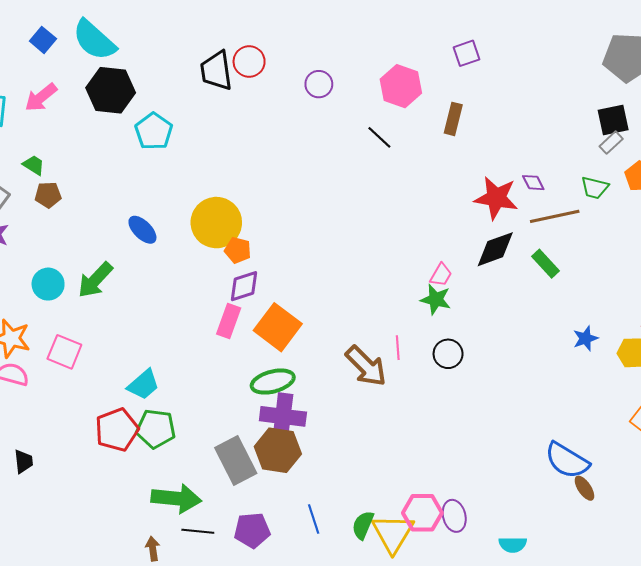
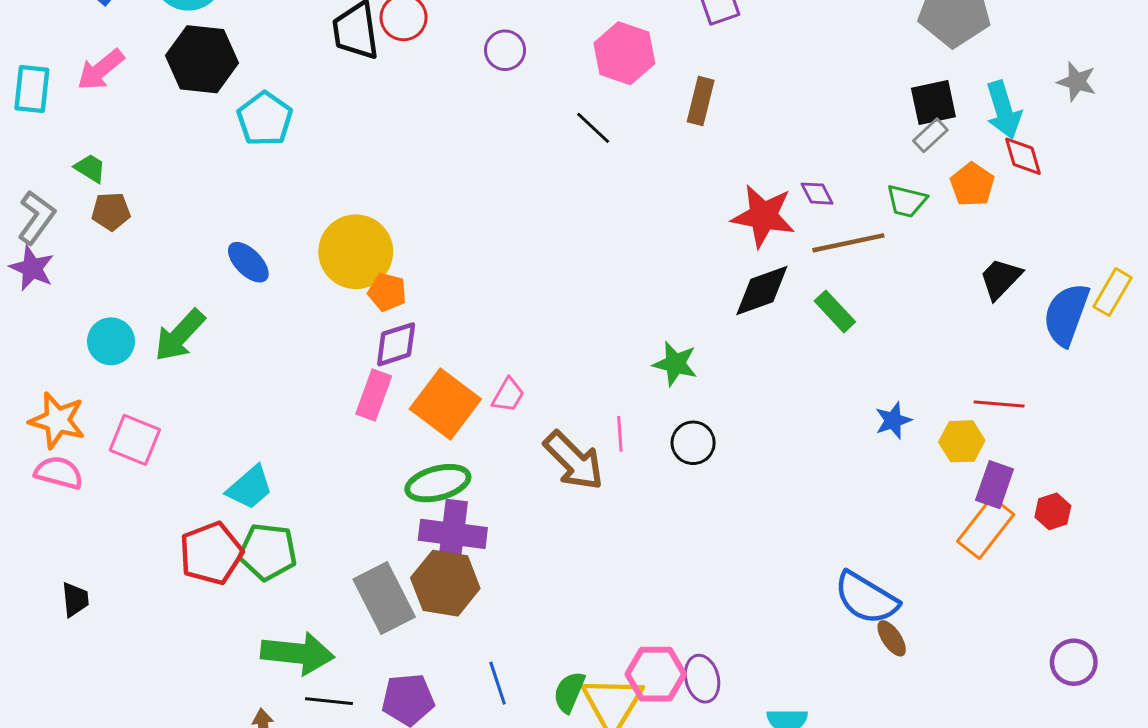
pink trapezoid: (441, 275) -> (508, 395), moved

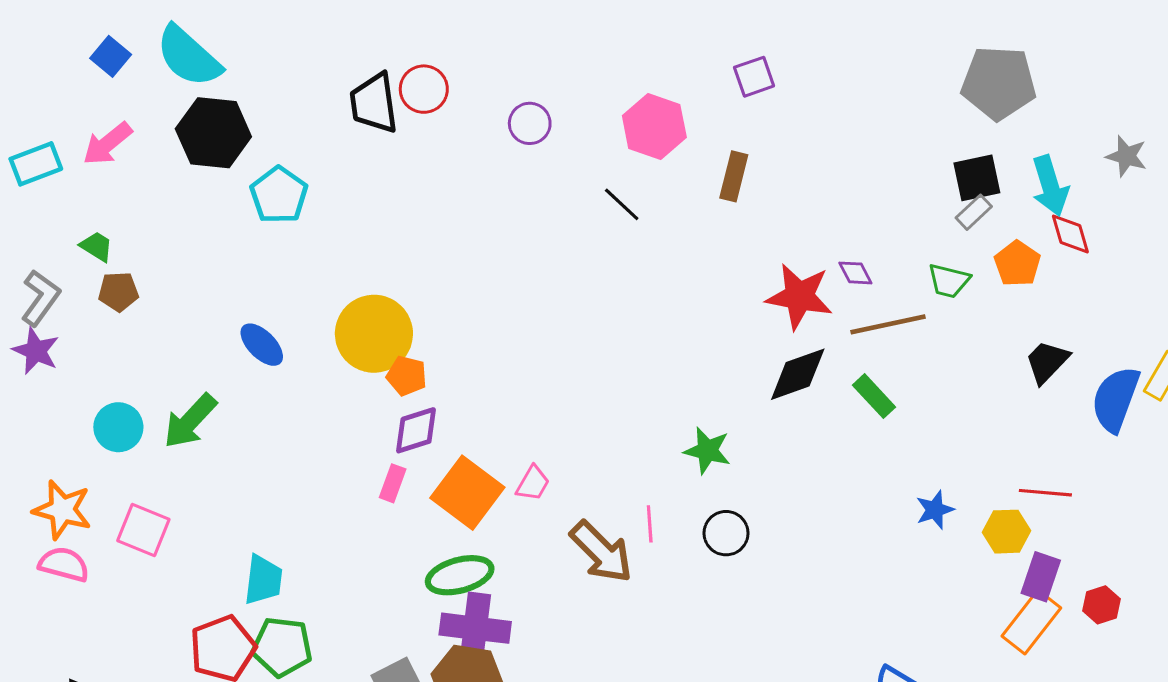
cyan rectangle: (32, 89) -> (36, 164), turned 63
pink rectangle: (374, 395) -> (393, 483), size x0.7
cyan trapezoid: (250, 488) -> (263, 580), turned -42

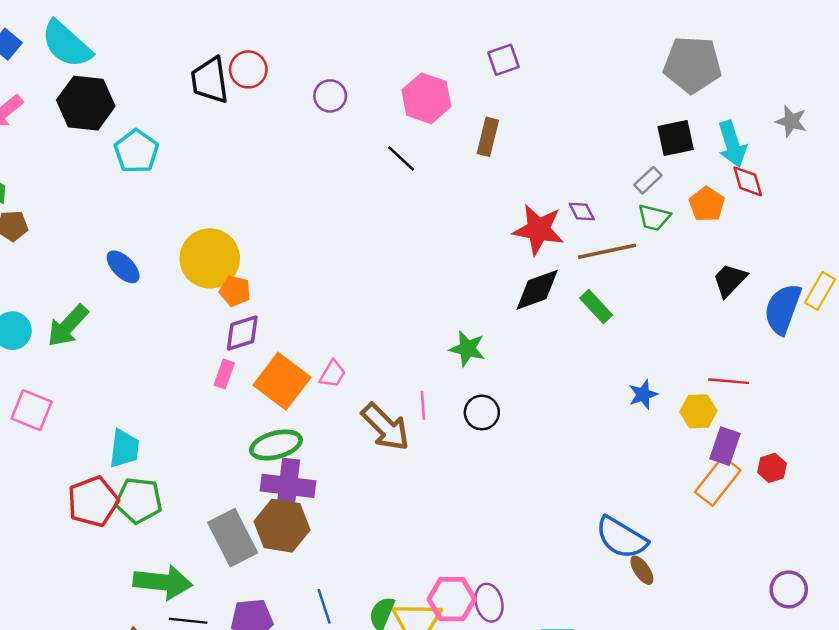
gray rectangle: (974, 212) -> (648, 180), moved

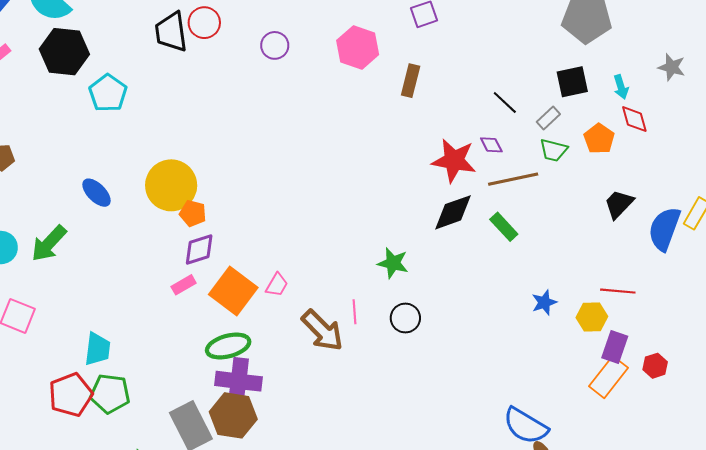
cyan arrow: (732, 144) -> (621, 87), size x0.6
black line: (401, 159) -> (505, 102), moved
pink rectangle: (224, 374) -> (184, 285), turned 40

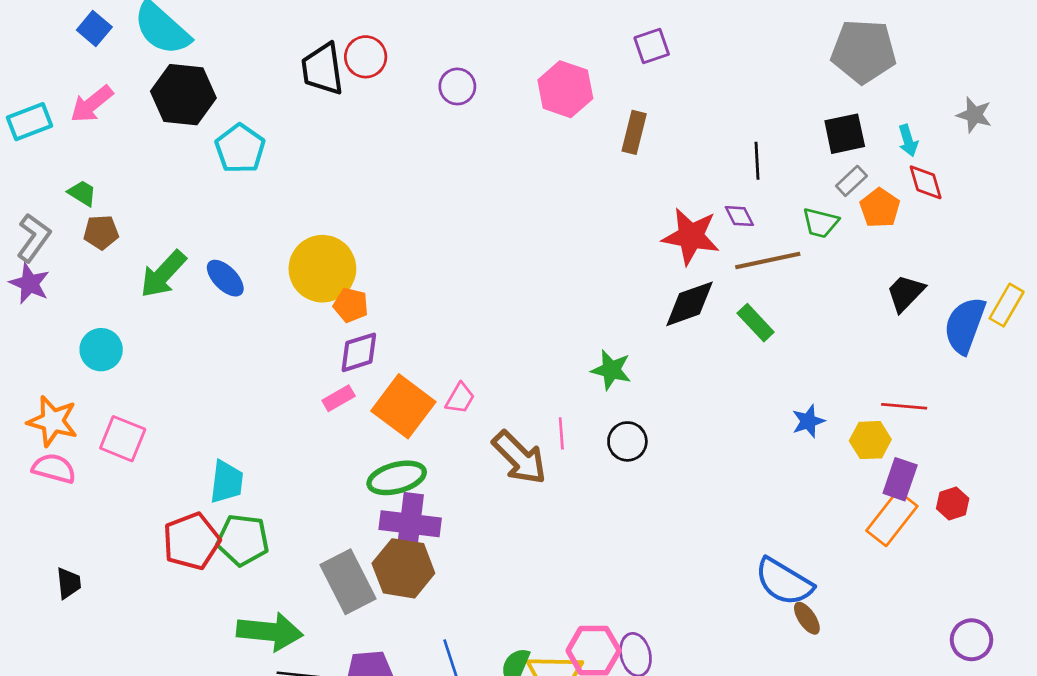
black line: (505, 102) -> (757, 161), turned 44
gray rectangle: (548, 118) -> (851, 181), moved
green arrow: (49, 243) -> (163, 274), moved

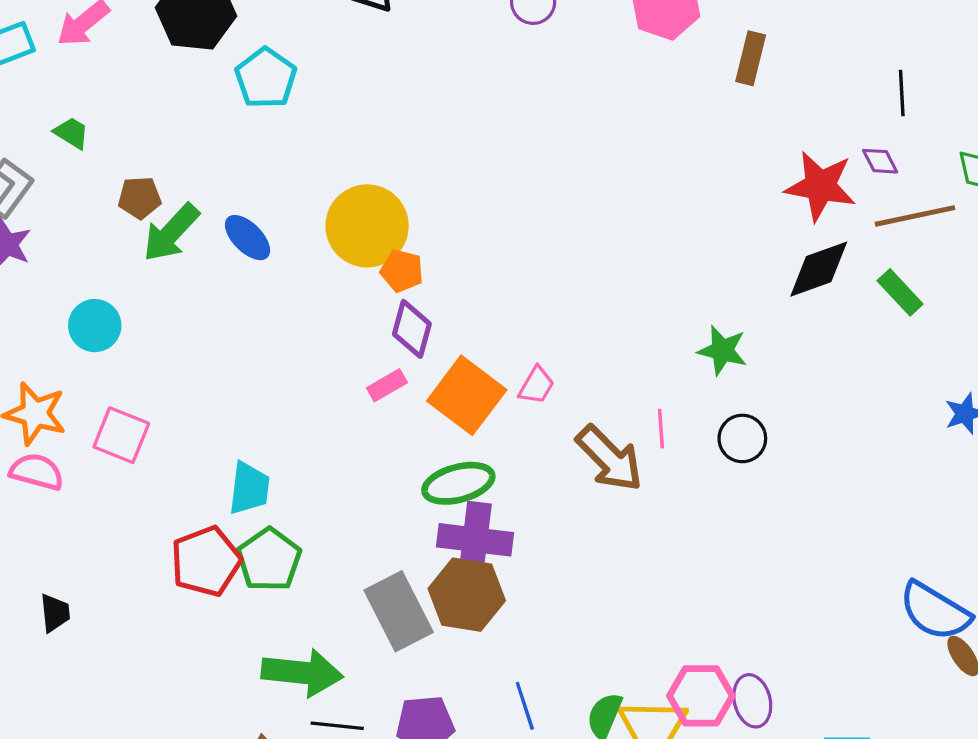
brown pentagon: (101, 232) -> (140, 198), moved
purple diamond: (359, 352) -> (412, 329), turned -57
green pentagon: (243, 540) -> (269, 560), turned 30

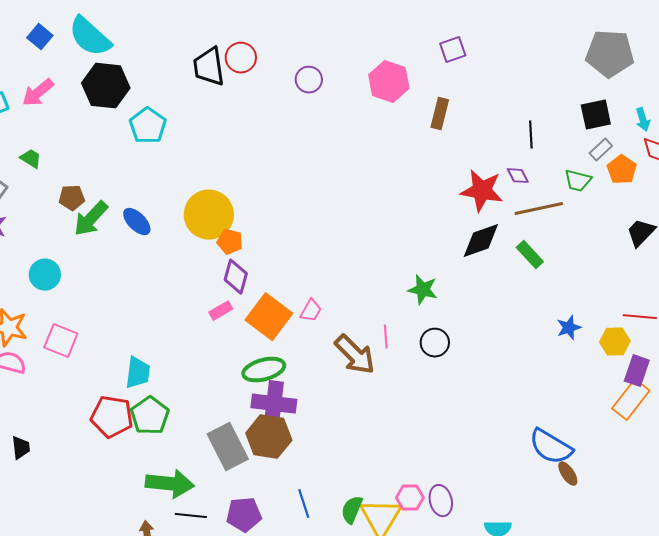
red pentagon: (206, 561) -> (112, 417), turned 30
pink hexagon: (701, 696) -> (410, 498), size x0.7

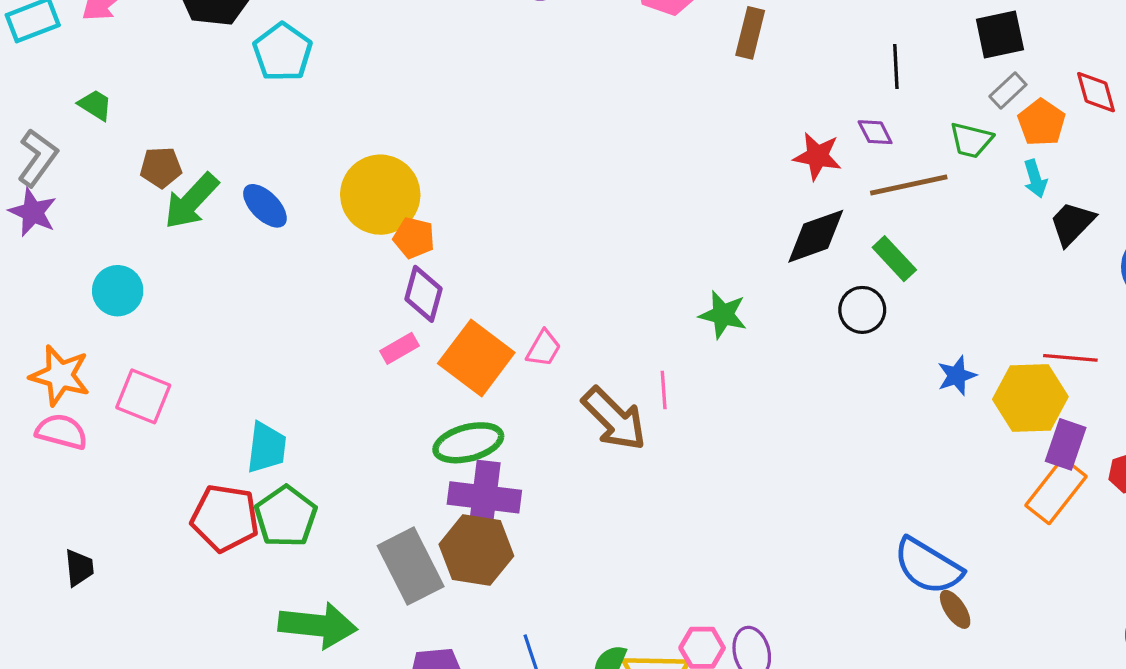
cyan arrow: (643, 120) -> (1035, 179), moved
red star: (482, 191) -> (817, 156), size x0.7
yellow hexagon: (615, 342) -> (1030, 398), size x1.5
black circle: (435, 343) -> (862, 310), moved

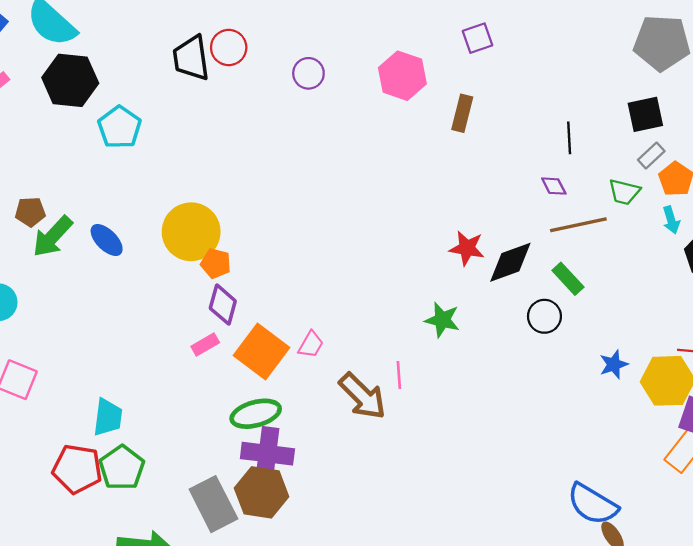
red star: (817, 156) -> (467, 248), moved

